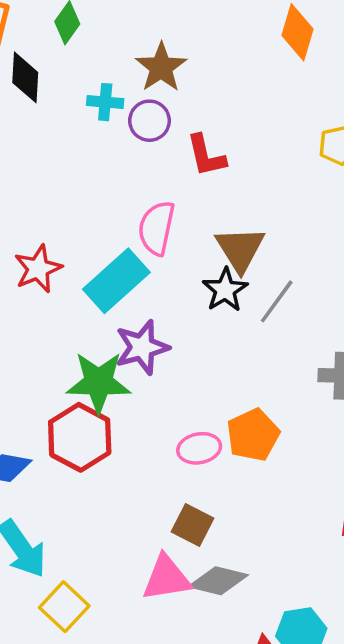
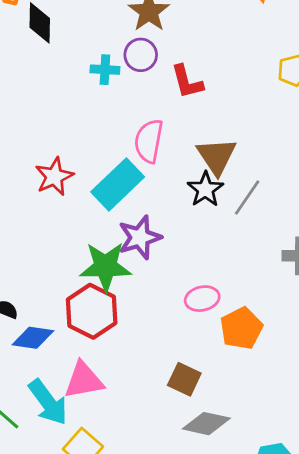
cyan cross: (105, 102) -> (105, 70), moved
orange pentagon: (253, 435) -> (241, 328), moved
pink ellipse: (199, 448) -> (202, 299), moved
pink triangle: (167, 578) -> (84, 380), moved

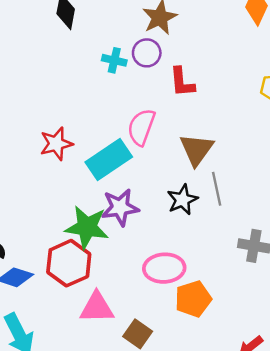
black star: (205, 189) -> (182, 200), moved
gray line: (247, 197) -> (217, 189), turned -56
pink ellipse: (202, 299) -> (164, 268), size x1.4
pink triangle: (84, 380) -> (97, 308), moved

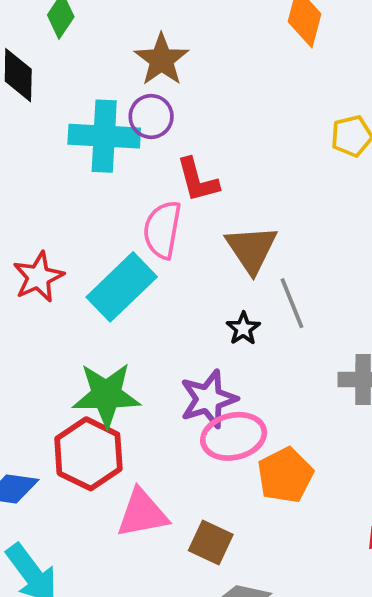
cyan cross: (114, 60) -> (104, 136), size x1.8
red L-shape: (182, 82) -> (197, 180), moved
black star: (182, 200) -> (243, 329), size x0.7
purple star: (120, 207) -> (208, 399), moved

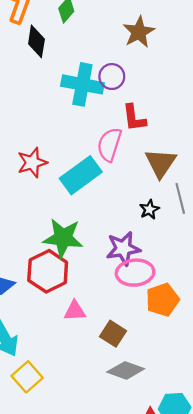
brown star: (162, 60) -> (139, 32), moved
pink triangle: (142, 513) -> (75, 311), size x0.7

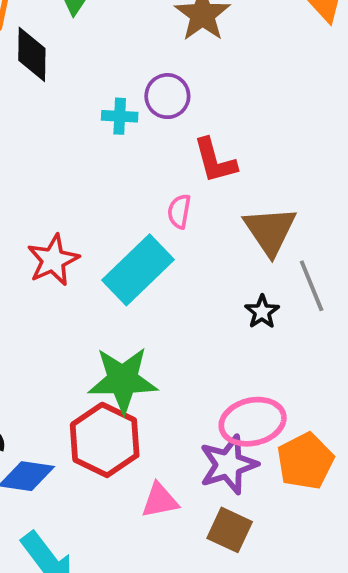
cyan cross: (82, 84) -> (120, 116), size x0.5
pink semicircle: (109, 144) -> (179, 211), size x0.6
purple star: (123, 248) -> (228, 465), moved

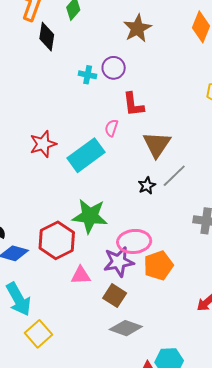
gray line: (312, 286) -> (174, 176), turned 60
green star: (123, 380) -> (90, 216), moved

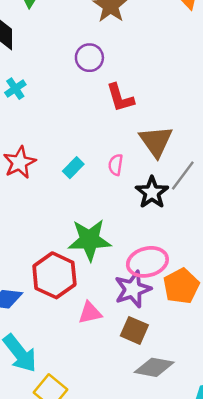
cyan cross: (88, 75) -> (15, 89), moved, turned -36
pink semicircle: (111, 128) -> (116, 165), moved
cyan rectangle: (86, 155) -> (73, 168), size x0.5
black star: (147, 186) -> (152, 192), size x1.5

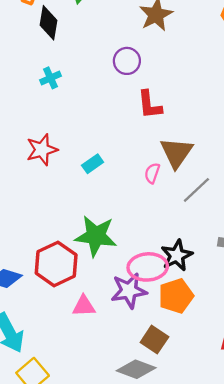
pink semicircle: (116, 165) -> (152, 173), moved
black star: (152, 192) -> (177, 255), moved
brown square: (134, 330) -> (154, 340), moved

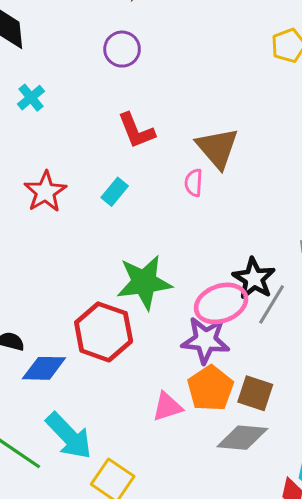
red L-shape: (150, 105) -> (136, 131), moved
gray line: (196, 190) -> (272, 304), moved
purple star: (129, 291) -> (206, 340), turned 30
orange pentagon: (176, 296) -> (210, 388), moved
pink triangle: (84, 306) -> (167, 407), moved

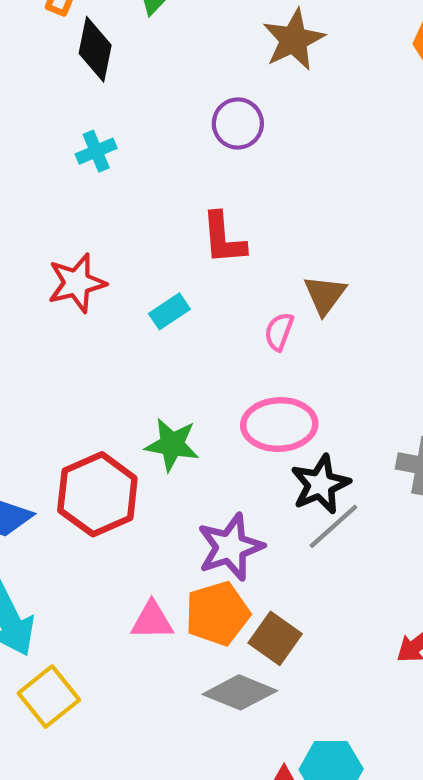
brown triangle: (217, 148) -> (325, 295), size x0.7
green star: (144, 282) -> (172, 445), size x0.7
pink ellipse: (221, 303) -> (279, 425), moved
purple star: (206, 340) -> (230, 547), turned 30

